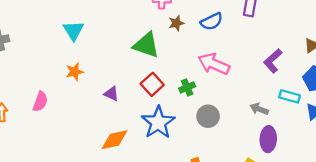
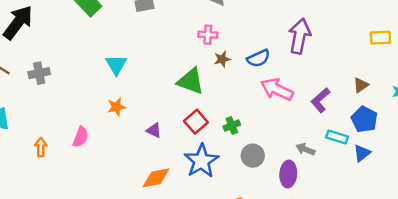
pink arrow: (214, 64) -> (277, 89), moved
purple ellipse: (268, 139) -> (288, 174), moved

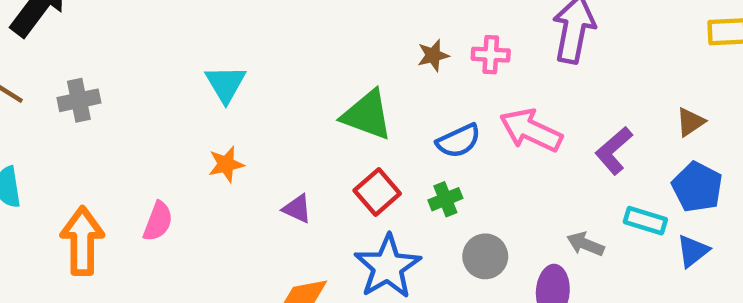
pink cross: (208, 35) -> (491, 55), moved
blue semicircle: (258, 58) -> (459, 141), moved
brown star: (222, 59) -> (433, 55), moved
orange arrow: (41, 147) -> (82, 241), size x1.8

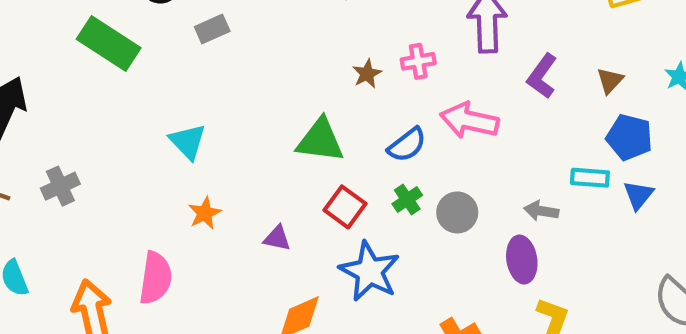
purple L-shape: (614, 151) -> (542, 76), moved
pink semicircle: (158, 221) -> (156, 278), size x1.4
gray circle: (485, 256) -> (457, 212), moved

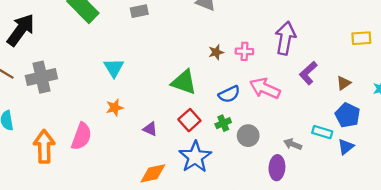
gray cross: (60, 186) -> (41, 77), size x1.5

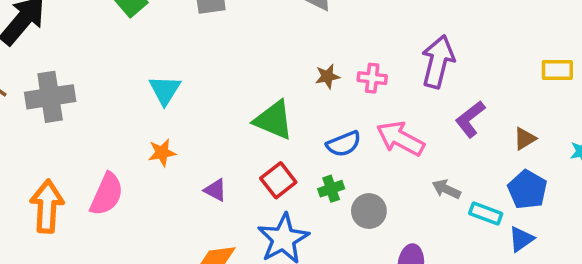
gray arrow: (293, 144) -> (446, 189), moved

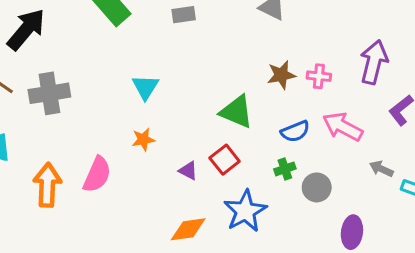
brown star: (327, 76) -> (281, 75), size x1.4
red square: (278, 180) -> (225, 160), moved

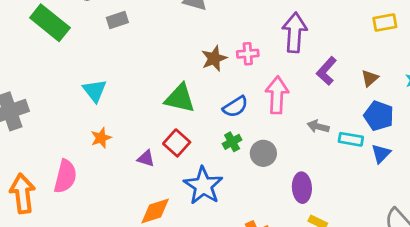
pink arrow: (343, 127) -> (277, 95), turned 75

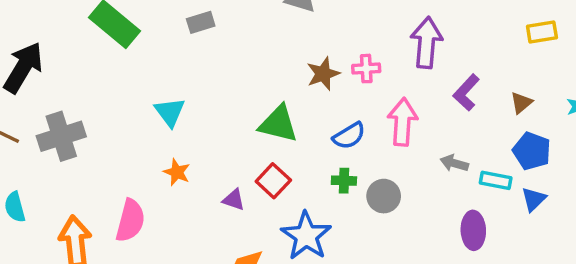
orange star: (101, 138) -> (177, 172), turned -30
green cross: (232, 142) -> (344, 181), turned 30
purple ellipse: (302, 188) -> (473, 230), moved

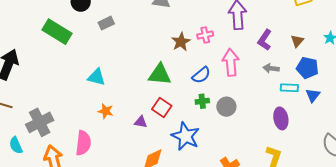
cyan triangle: (170, 112) -> (96, 77), turned -30
gray cross: (61, 136) -> (40, 122), moved
gray arrow: (454, 163) -> (271, 68), moved

